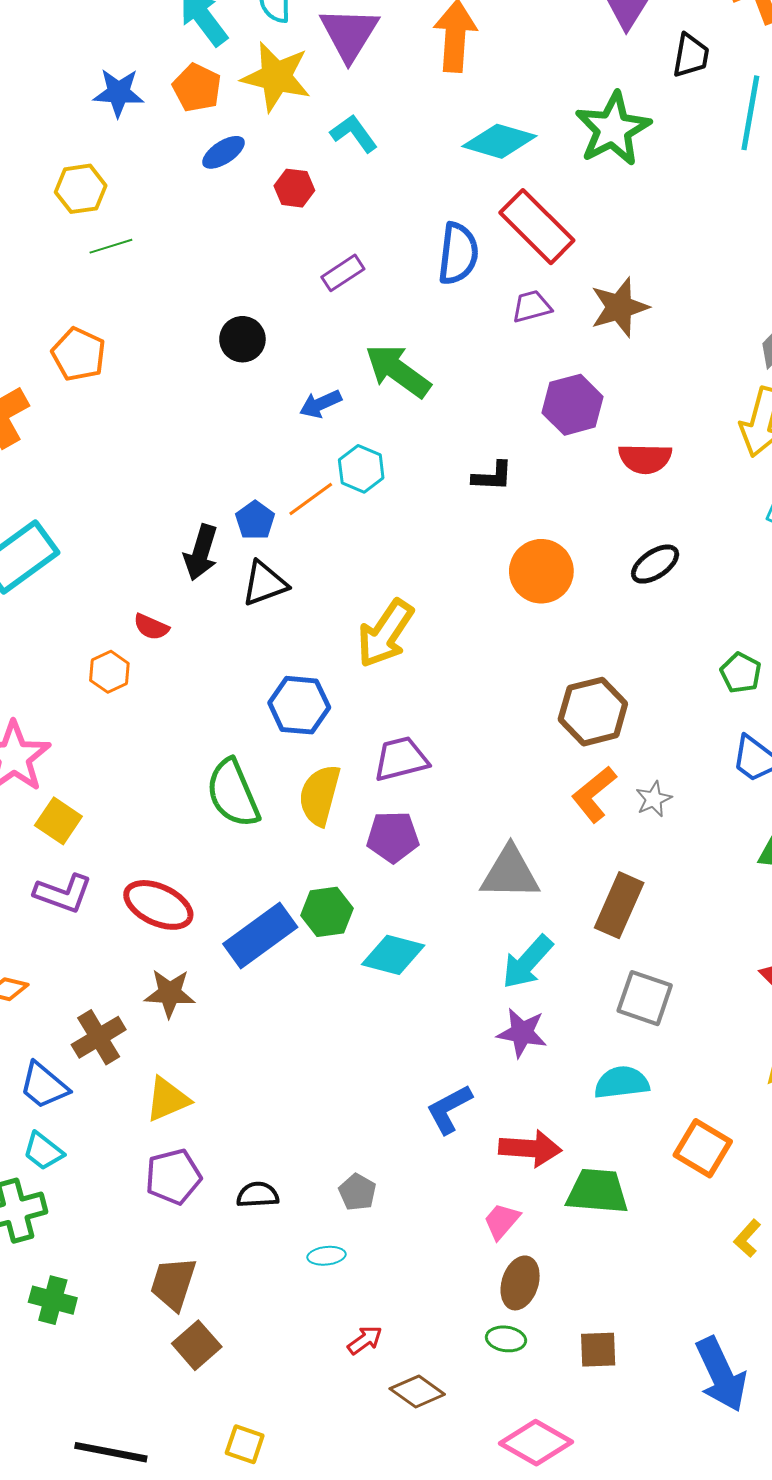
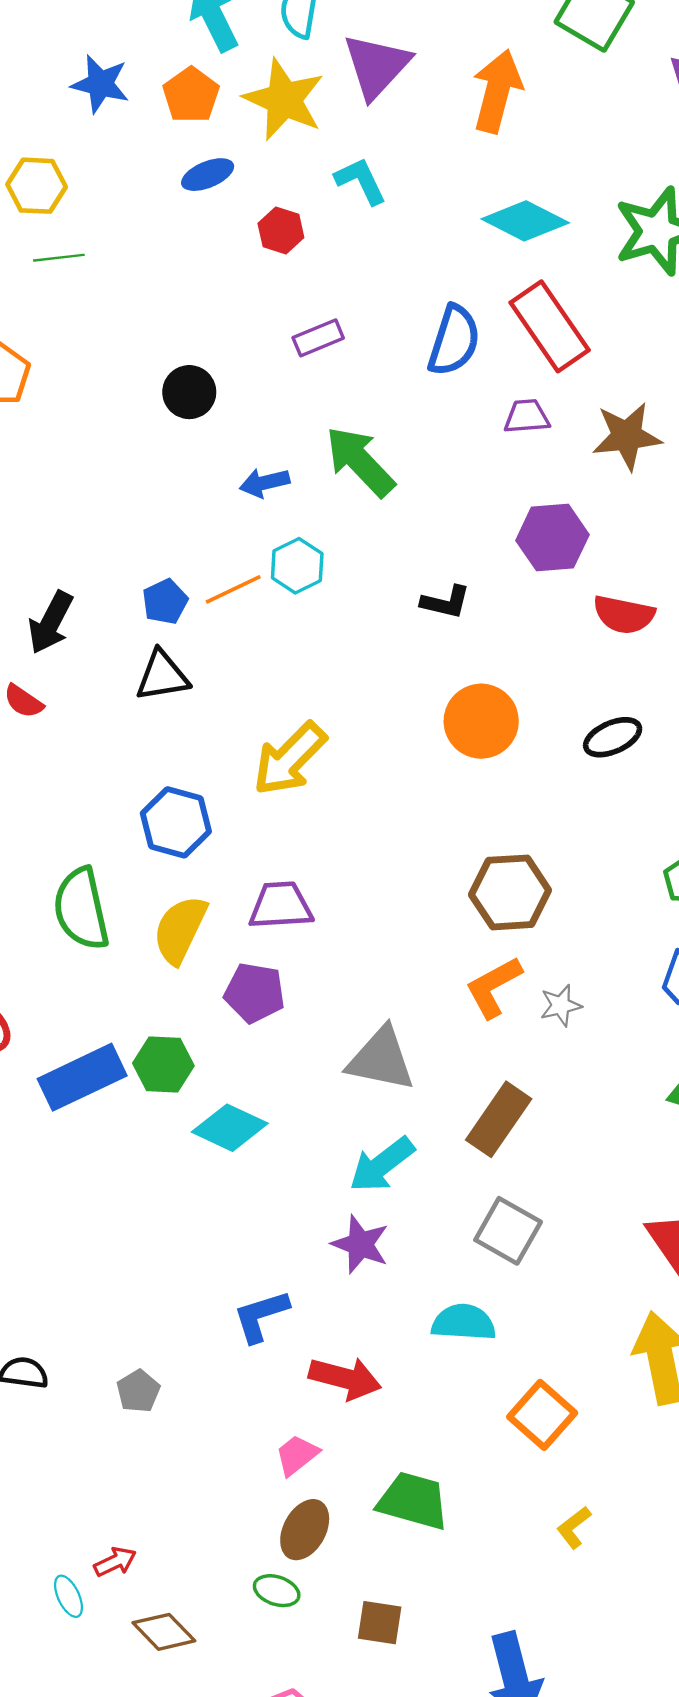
black arrow: (201, 552) -> (51, 622), moved
green trapezoid: (597, 1191) -> (413, 1501), moved
cyan ellipse: (326, 1256) -> (69, 1596), moved, turned 60

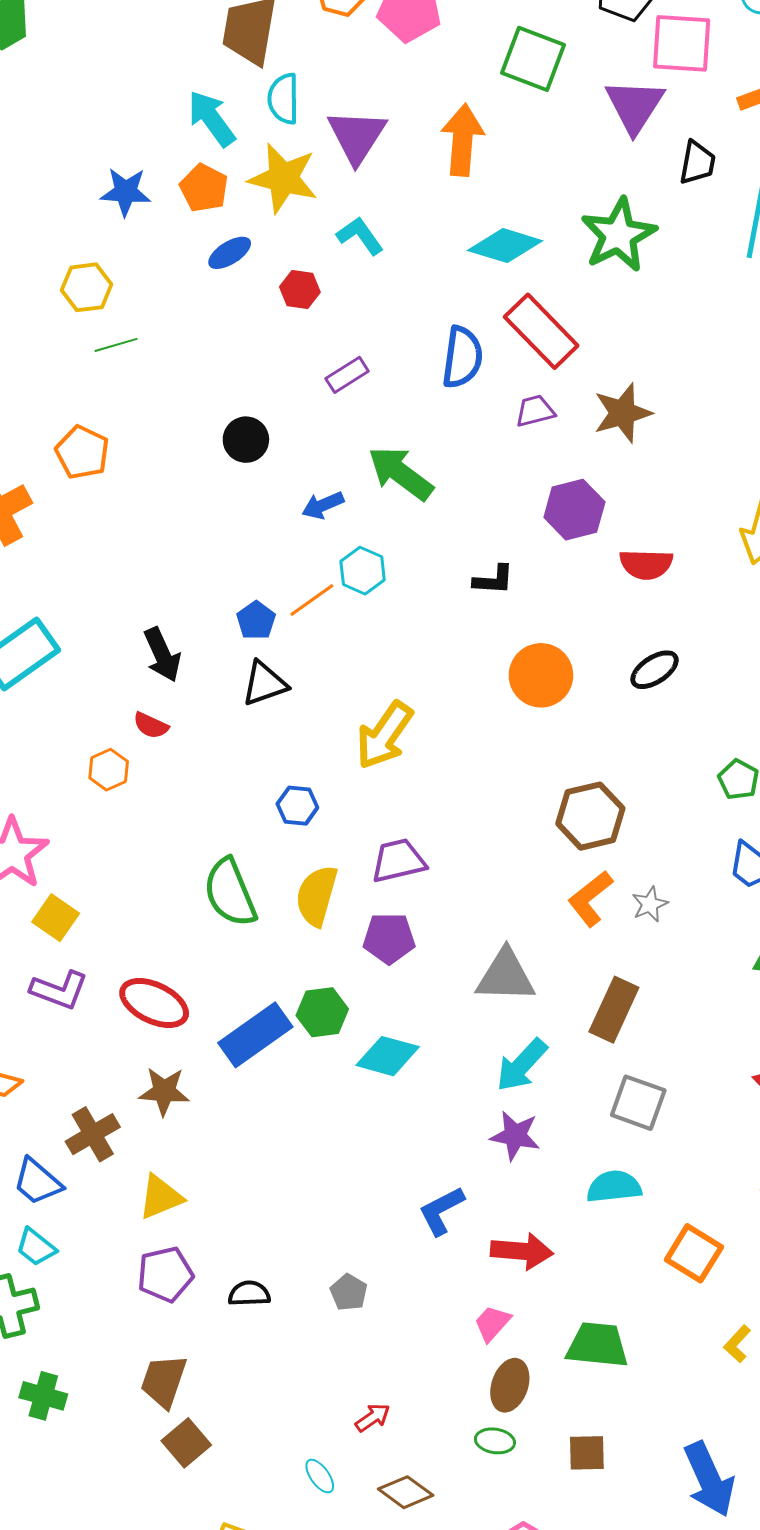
black arrow: (51, 622) -> (162, 655), turned -42
blue hexagon: (176, 822) -> (297, 806), size x0.7
red arrow: (115, 1562) -> (373, 1418), moved

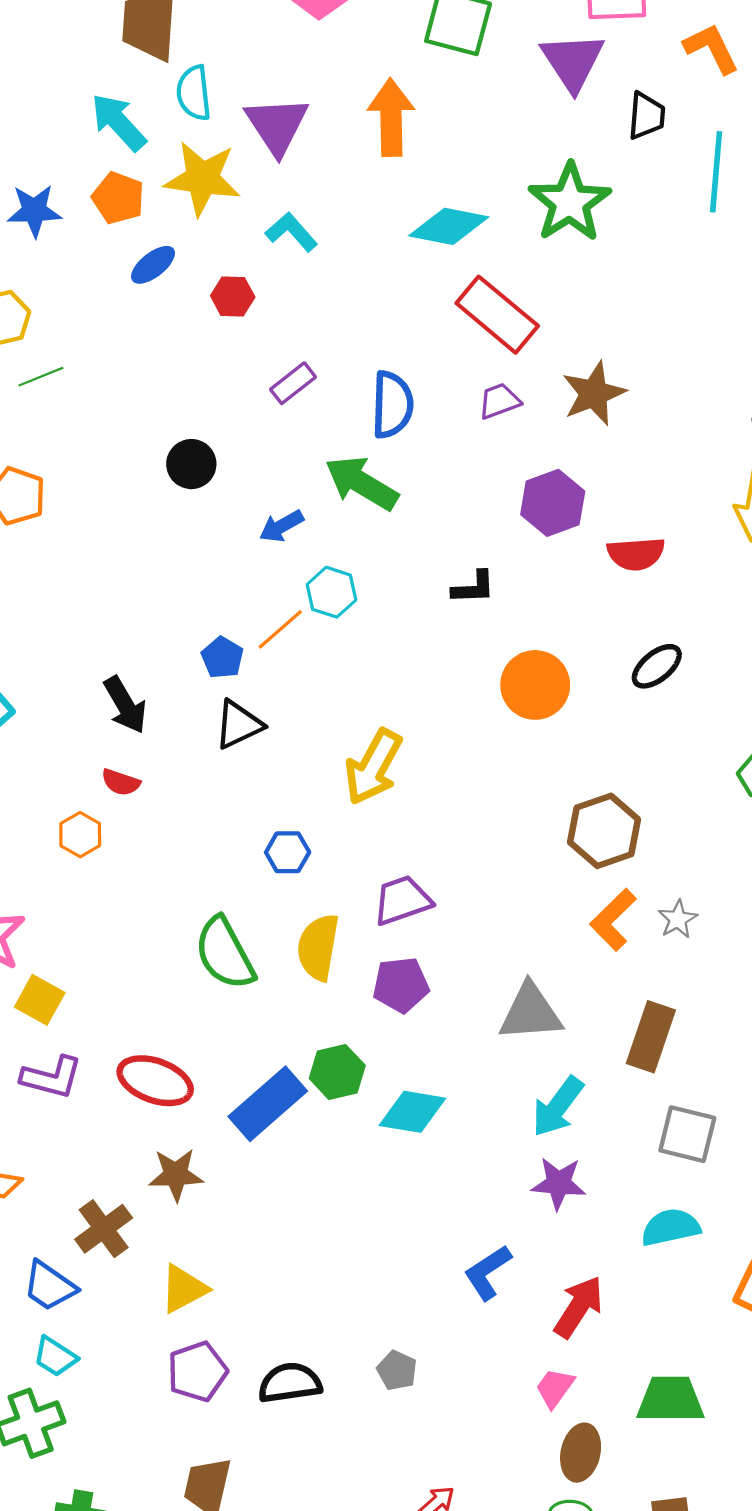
blue semicircle: (462, 357) -> (392, 405), moved
red arrow: (522, 1251) -> (579, 1307), turned -56
black semicircle: (249, 1294) -> (290, 1383), size x1.4

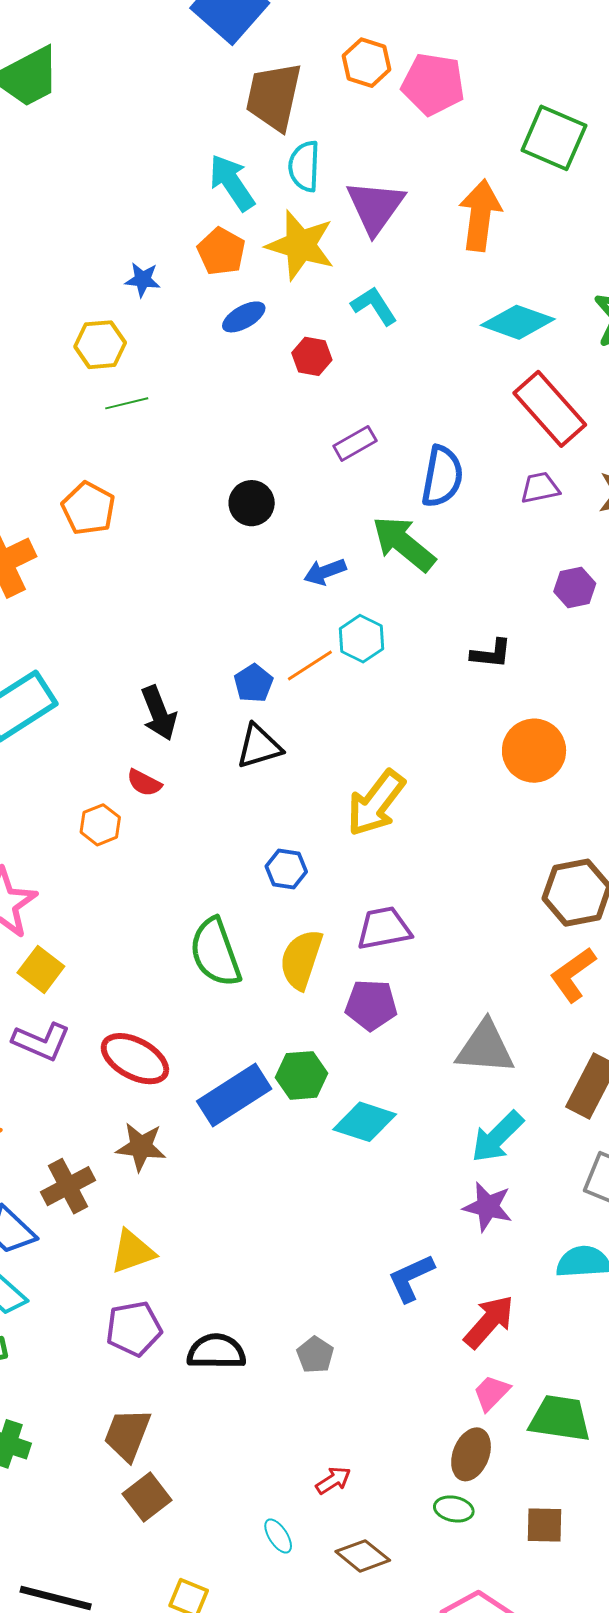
blue star: (34, 211) -> (143, 280), moved, size x0.7
purple hexagon: (553, 503) -> (575, 587), size x0.7
pink trapezoid: (555, 1388) -> (491, 1393), moved

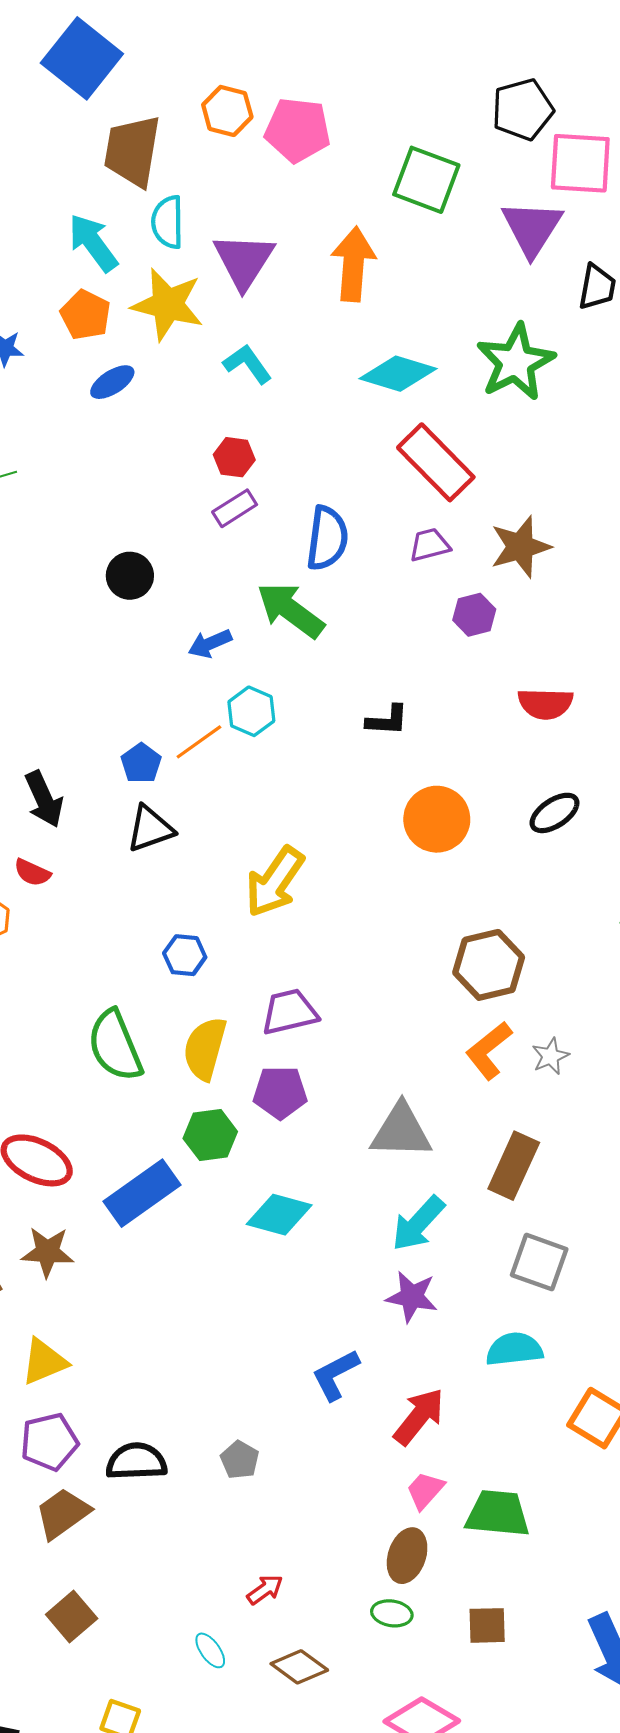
red hexagon: (312, 356) -> (234, 457), moved
purple hexagon: (575, 587) -> (474, 615), moved
green hexagon: (302, 1075) -> (210, 1135), moved
brown trapezoid: (127, 1435) -> (63, 1513), moved, turned 36

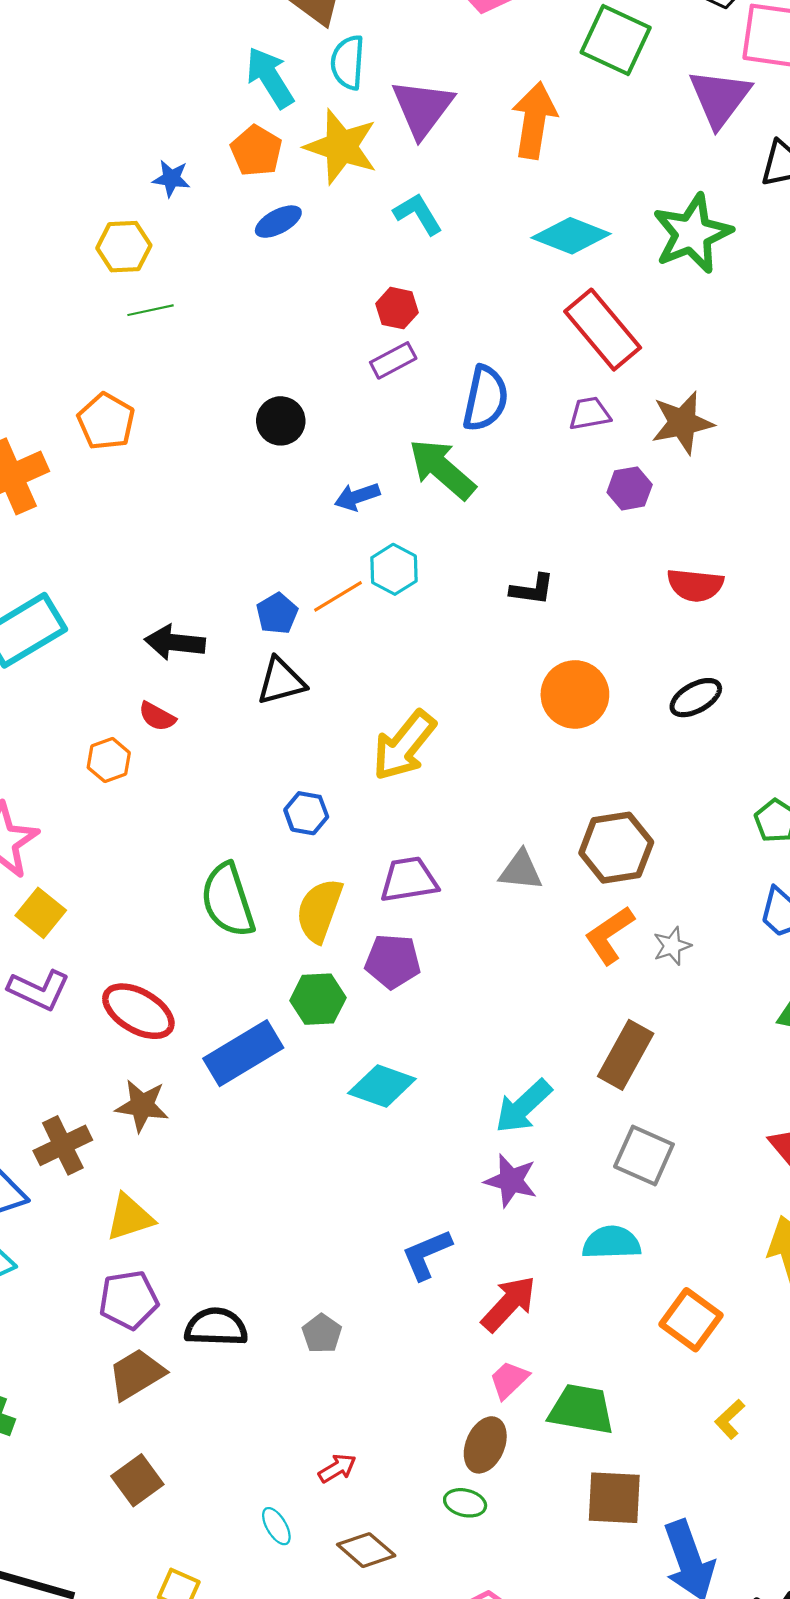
black arrow: (44, 799) -> (175, 642), turned 116
gray triangle: (401, 1131) -> (521, 871), moved, size x0.7
brown square: (487, 1625) -> (614, 1498), moved, size x1.4

